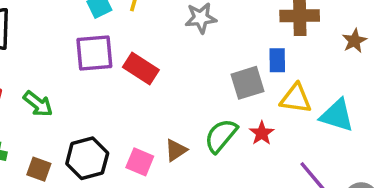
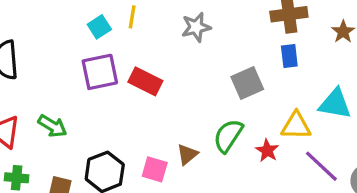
blue rectangle: (277, 60) -> (289, 56), moved
yellow triangle: (296, 98) -> (296, 126), moved
red star: (262, 133) -> (267, 151), moved

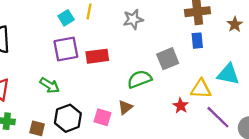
red rectangle: (145, 81) -> (97, 56), turned -35
green arrow: (52, 126) -> (50, 85), moved
green semicircle: (228, 136) -> (139, 79), moved, turned 35

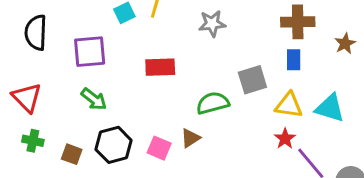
purple square: (66, 49) -> (90, 52), moved
yellow triangle: (201, 89) -> (289, 105), moved
red star: (181, 106) -> (285, 139), moved

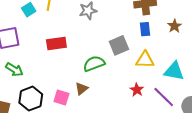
brown star: (345, 43) -> (175, 26), moved
cyan triangle: (330, 108) -> (174, 71), moved
red star: (285, 139) -> (137, 90), moved

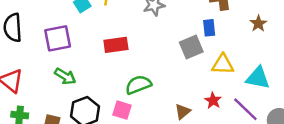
blue rectangle: (145, 29) -> (209, 28), moved
green semicircle: (94, 64) -> (138, 85), moved
brown triangle: (82, 89) -> (183, 112), moved

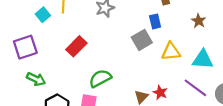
brown star: (258, 24) -> (199, 21), moved
red rectangle: (116, 45) -> (76, 46), turned -30
red star: (213, 101) -> (160, 93), moved

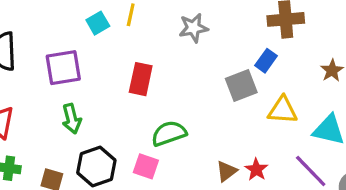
blue rectangle: (155, 21) -> (266, 61), turned 40
red rectangle: (76, 46) -> (141, 79), turned -42
green arrow: (36, 79) -> (72, 119), turned 42

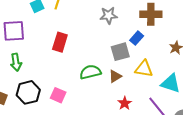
gray star: (193, 28) -> (109, 15), moved
green semicircle: (169, 133) -> (90, 72), moved
brown triangle: (227, 171) -> (115, 76), moved

